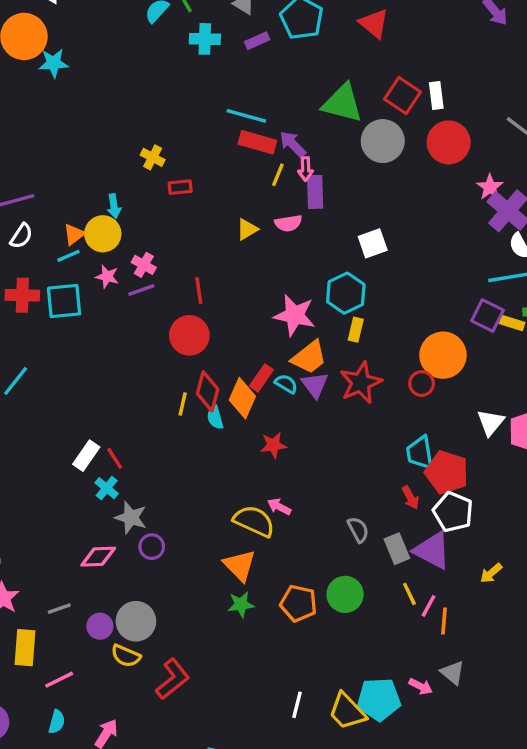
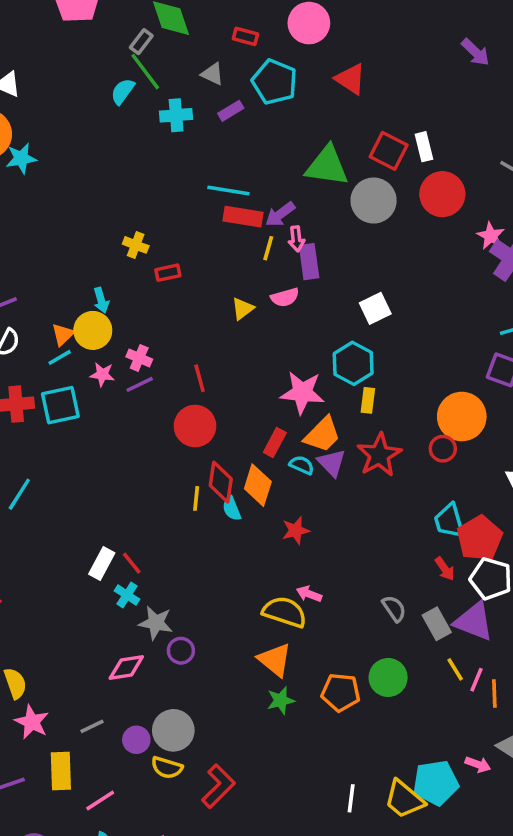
purple arrow: (293, 144) -> (280, 214), turned -76
red rectangle: (261, 378) -> (275, 442), moved
red pentagon: (447, 472) -> (480, 538), turned 30

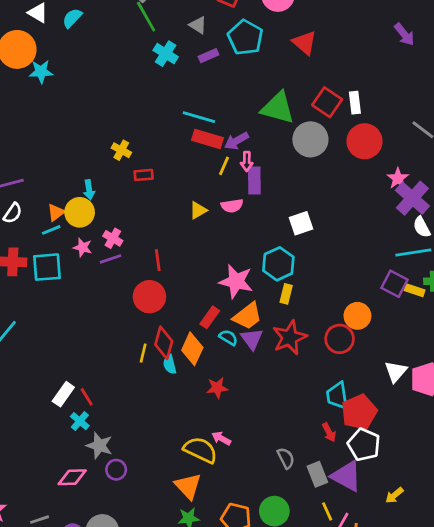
cyan semicircle: (123, 91) -> (72, 18), moved
cyan cross: (176, 115) -> (166, 54), turned 30
orange circle: (462, 417) -> (357, 316), size x0.7
red circle: (443, 449) -> (340, 339), size x1.4

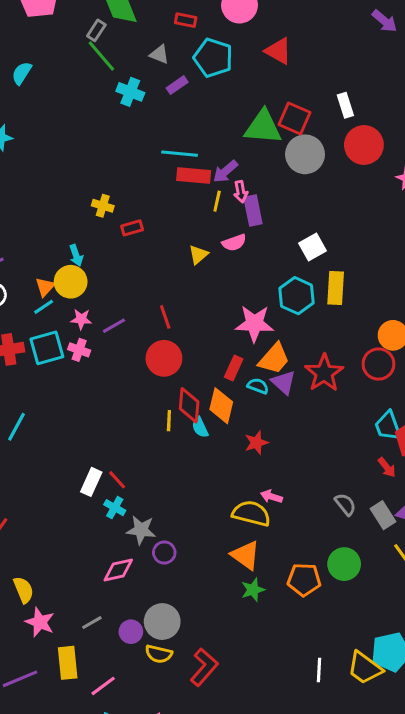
red square: (327, 102) -> (294, 118), moved
pink cross: (113, 238) -> (79, 350), moved
yellow rectangle: (286, 294) -> (336, 288), moved, size x1.5

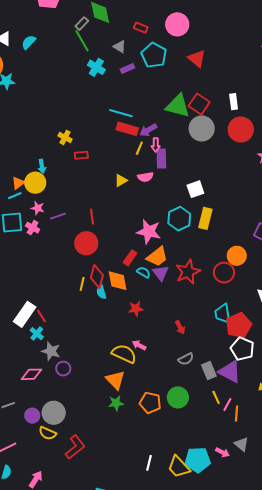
orange diamond: (221, 406) -> (118, 281), turned -35
red arrow: (387, 467) -> (180, 327), moved
white rectangle: (91, 482) -> (25, 314), size x1.4
gray semicircle: (345, 504) -> (186, 359), turned 91

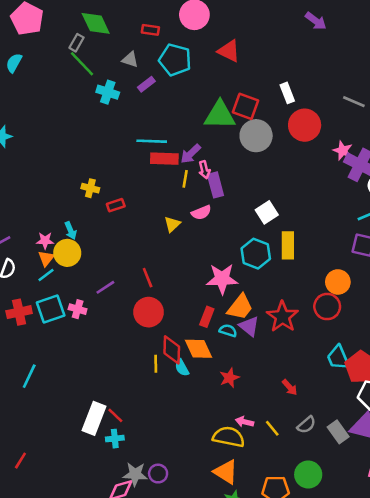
cyan semicircle: (29, 42) -> (14, 63), moved
pink star: (38, 208) -> (45, 241), moved
cyan cross: (37, 334) -> (115, 439), turned -32
gray star: (51, 351) -> (135, 474), moved
yellow line: (216, 397) -> (272, 428), moved

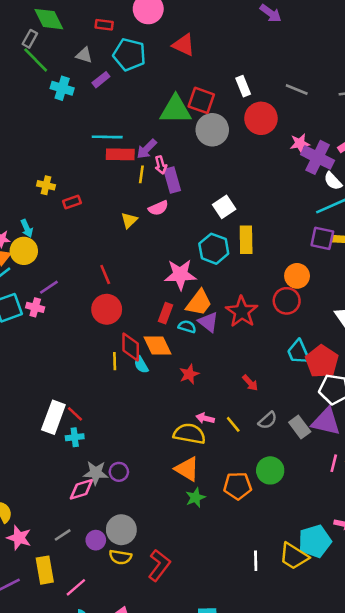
gray line: (354, 102) -> (297, 89), moved
pink star: (343, 151) -> (300, 143), turned -30
purple line: (105, 287) -> (49, 287), moved

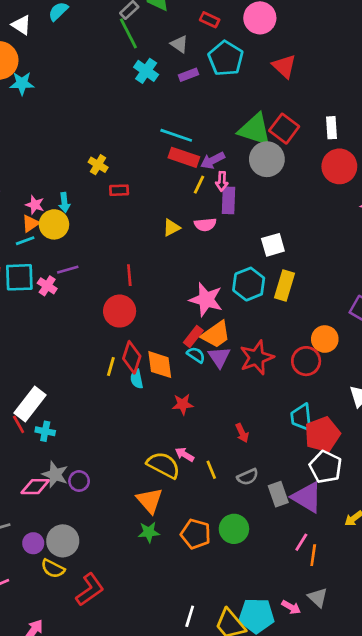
gray circle: (212, 130) -> (267, 159), moved
red rectangle: (166, 313) -> (193, 336), moved
red line: (75, 414) -> (19, 424), moved

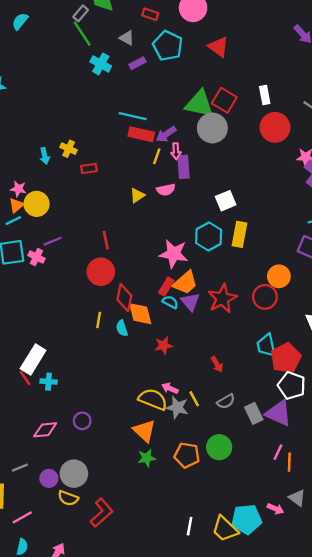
cyan arrow: (64, 202) -> (45, 156), moved
red diamond: (132, 357) -> (124, 298), moved
gray star: (55, 474) -> (177, 407), moved

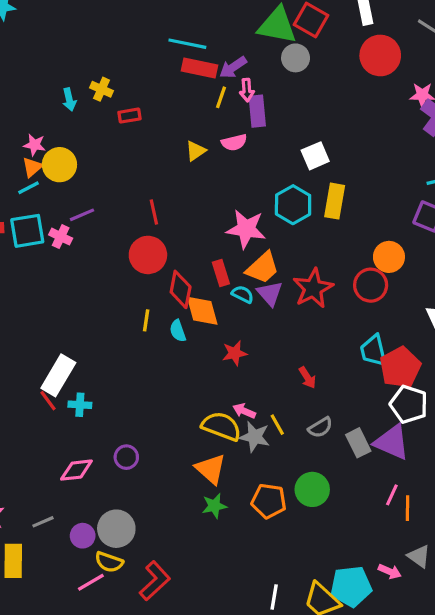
gray circle: (212, 128) -> (296, 58), size x0.7
red rectangle: (166, 287) -> (221, 273), moved, turned -48
pink line: (22, 517) -> (91, 582), moved

